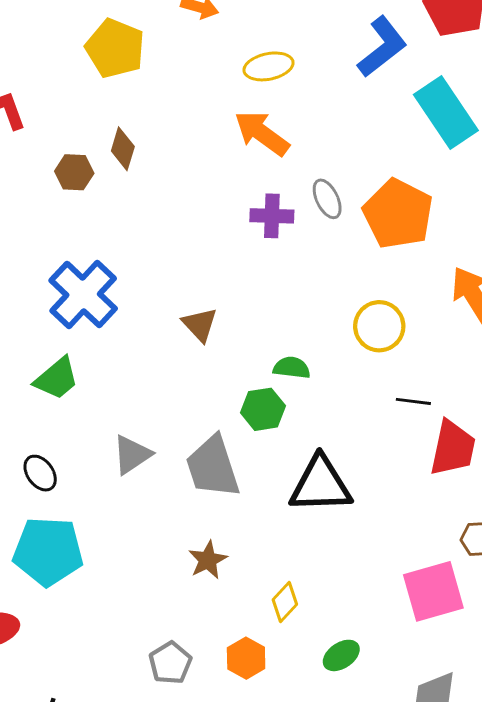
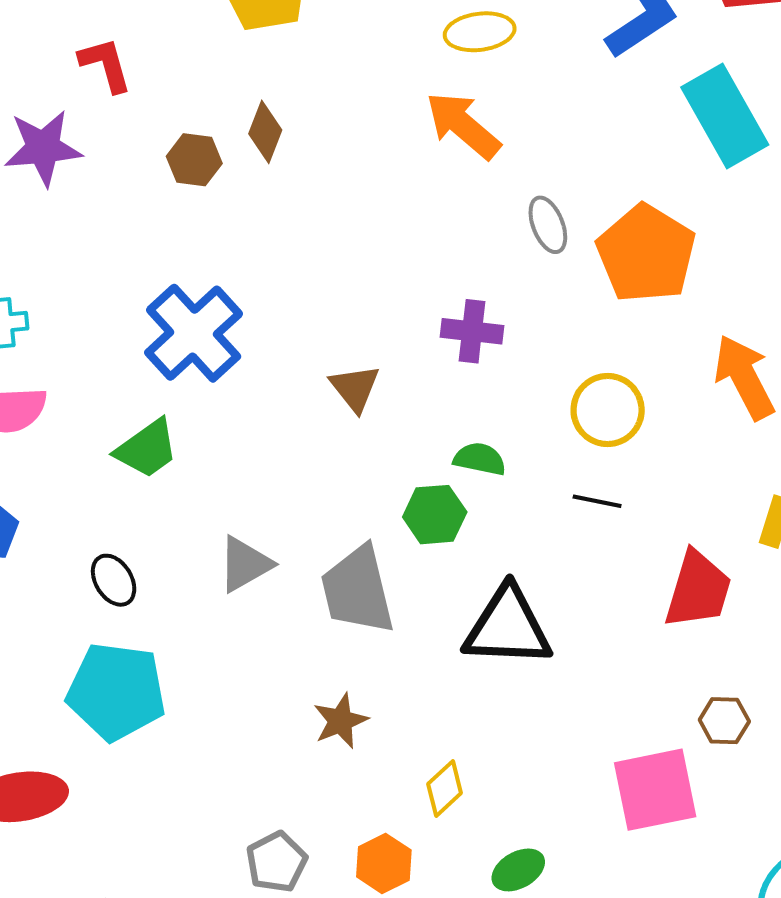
purple cross: (272, 216) -> (472, 331), moved
black line: (413, 401) -> (597, 501), moved

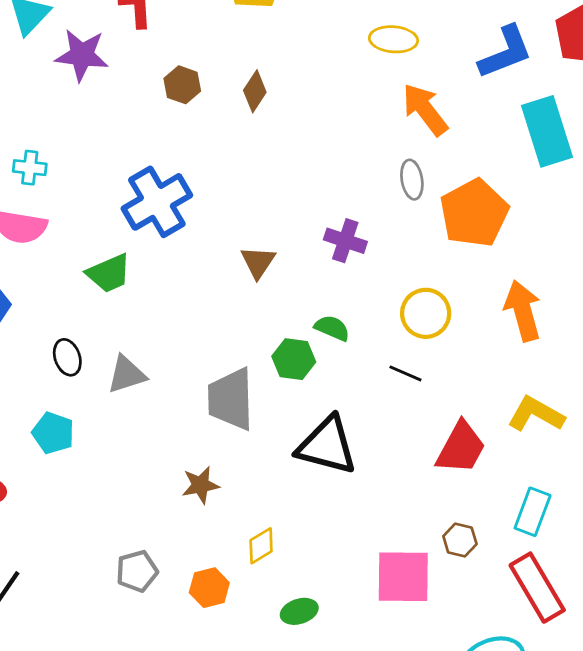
orange arrow: (463, 125) -> (425, 110), moved
brown diamond: (265, 132) -> (255, 91), moved
gray triangle: (245, 564) -> (127, 374), moved
cyan pentagon: (116, 691) -> (53, 433), size x0.6

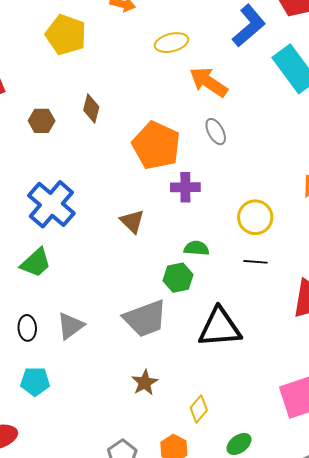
orange pentagon: (474, 213) -> (156, 145), moved
black ellipse: (67, 357) -> (27, 328), turned 35
gray trapezoid: (231, 399) -> (145, 319), turned -90

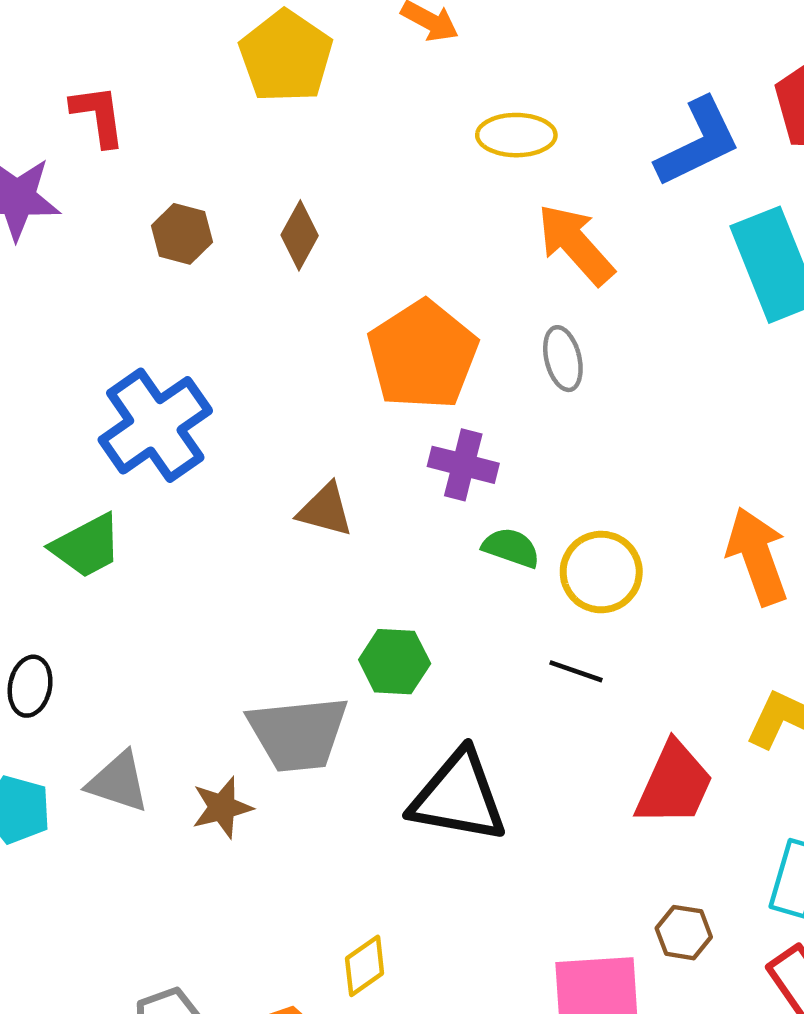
brown triangle: (132, 221) -> (325, 510), turned -44
green semicircle: (196, 248) -> (511, 548), moved
gray triangle: (70, 326) -> (118, 782), moved, turned 40
brown star: (145, 382) -> (222, 808), moved

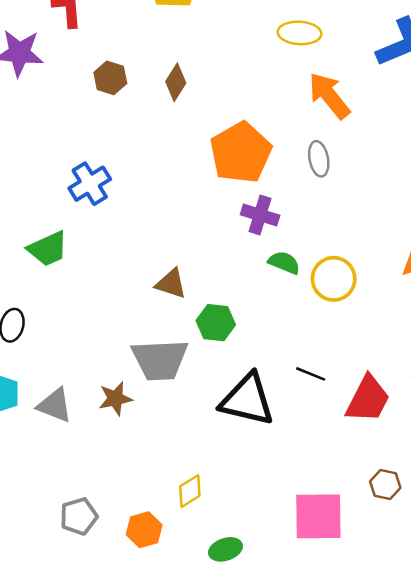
blue cross: (155, 425) -> (90, 184), size x0.7
brown triangle: (325, 510) -> (171, 284), moved
black line: (576, 671) -> (311, 374), moved
gray triangle: (118, 782) -> (55, 405), moved
brown hexagon: (684, 933) -> (385, 485), moved

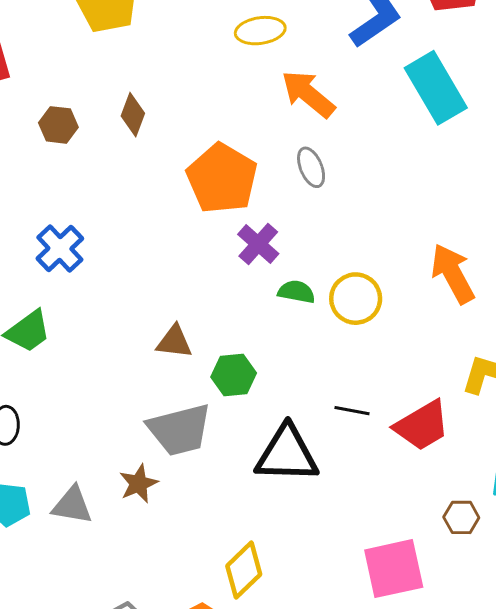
purple cross: (260, 215) -> (258, 244), turned 36
red trapezoid: (368, 399) -> (422, 426), turned 44
yellow diamond: (190, 491) -> (244, 570), size x1.4

